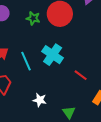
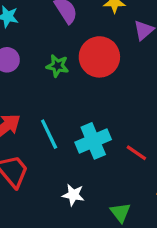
cyan cross: (53, 55) -> (93, 141), moved, turned 35

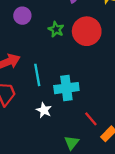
red line: (136, 153) -> (91, 119), moved
white star: (73, 195) -> (44, 110), moved

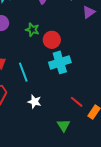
red circle: (87, 31) -> (52, 40), moved, size x0.7
cyan cross: (66, 88) -> (60, 62), moved

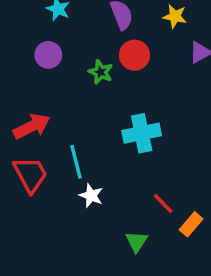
red circle: (52, 40) -> (134, 55), moved
cyan line: (23, 72) -> (76, 162), moved

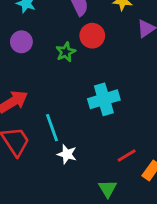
green star: (101, 72) -> (66, 52), turned 30
red line: (163, 204) -> (127, 156), turned -72

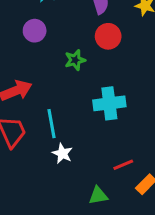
green star: (66, 52) -> (75, 60), moved
green triangle: (108, 189) -> (98, 196), turned 42

